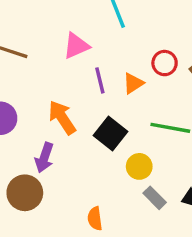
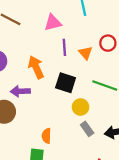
orange triangle: (133, 83) -> (86, 53), turned -48
black square: (111, 134) -> (66, 83), turned -30
purple arrow: (44, 158) -> (20, 91), turned 60

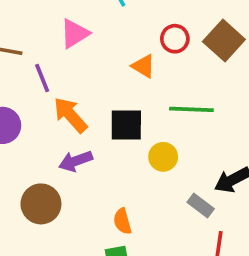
purple line: (64, 47) -> (42, 78), moved
purple arrow: (20, 91) -> (76, 161), moved
gray rectangle: (87, 129) -> (201, 205), moved

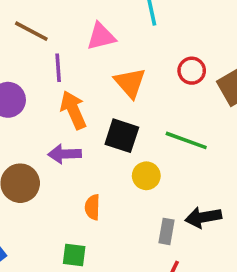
orange triangle: (143, 66) -> (130, 83), moved, size x1.4
gray rectangle: (201, 205) -> (167, 231), turned 45
orange semicircle: (122, 221) -> (92, 207), moved

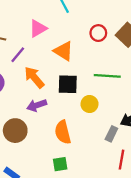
purple line: (58, 68) -> (18, 55), turned 60
orange semicircle: (92, 207) -> (63, 132), size x1.5
gray rectangle: (167, 231) -> (111, 134), turned 32

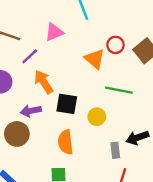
orange triangle: (63, 51) -> (95, 59), moved
black square: (68, 84) -> (67, 104), moved
purple arrow: (37, 105) -> (31, 111), moved
gray rectangle: (111, 134) -> (115, 150), turned -40

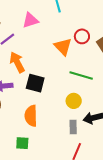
yellow circle: (97, 117) -> (74, 101), moved

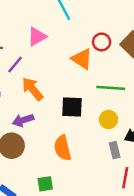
black square: (35, 83) -> (72, 107), moved
green square: (22, 143) -> (45, 184), moved

